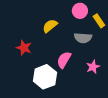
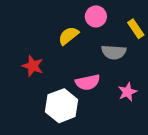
pink circle: (80, 11) -> (96, 16), moved
pink semicircle: (64, 60) -> (88, 82), turned -132

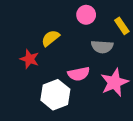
yellow semicircle: (68, 36) -> (50, 38), moved
pink star: (127, 92) -> (114, 82), size x1.6

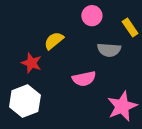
pink star: (114, 82) -> (122, 106), moved
white hexagon: (55, 95) -> (25, 101), moved

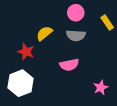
gray semicircle: (109, 50) -> (76, 35), moved
pink star: (122, 106) -> (101, 87), size x0.6

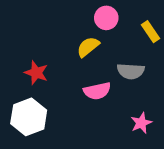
yellow semicircle: (44, 33) -> (88, 47), moved
gray semicircle: (76, 35) -> (131, 71), moved

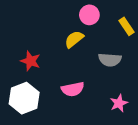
pink semicircle: (97, 91) -> (73, 89), moved

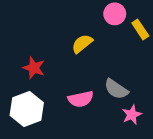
pink circle: (89, 15) -> (115, 14), moved
gray semicircle: (110, 60) -> (116, 89), moved, turned 30

